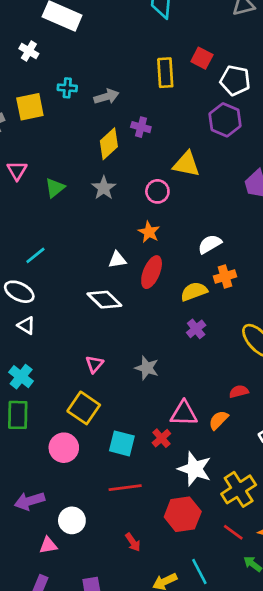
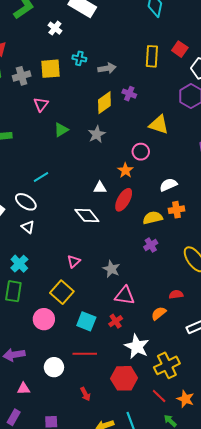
pink triangle: (17, 170) -> (41, 104), moved
pink circle: (157, 191) -> (141, 152), moved
pink triangle: (184, 413) -> (125, 296), moved
white circle: (72, 520) -> (54, 367), moved

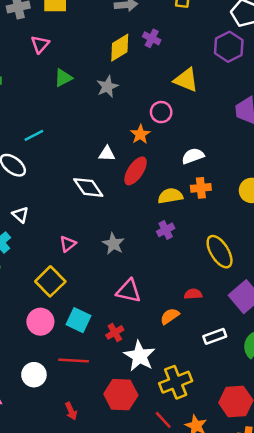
white triangle: (28, 227) -> (20, 215), moved
gray star: (111, 269) -> (113, 244), moved
pink circle: (44, 319) -> (40, 322), moved
red cross: (116, 321) -> (115, 332), moved

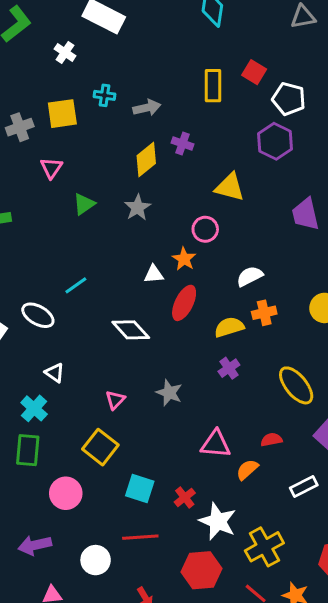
cyan line: (34, 135) -> (76, 285), moved
white triangle: (107, 154) -> (154, 274), moved
pink triangle: (129, 291) -> (216, 444), moved
pink circle: (40, 322) -> (66, 493), moved

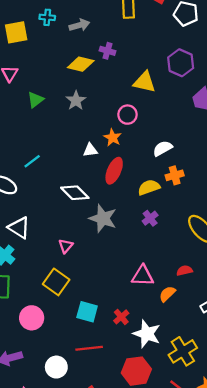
purple hexagon: (275, 141) -> (181, 63), moved
yellow diamond: (146, 159) -> (81, 64), turned 55
white triangle: (55, 373) -> (19, 228), size x1.5
gray star: (169, 393) -> (103, 218), moved, size x1.4

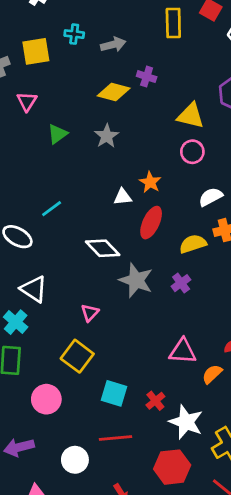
pink circle: (127, 115) -> (192, 152), moved
purple cross: (150, 218) -> (181, 283), moved

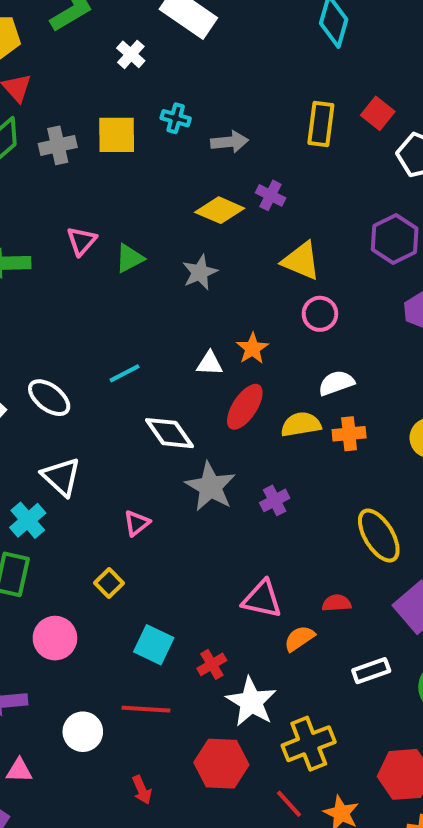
pink triangle: (27, 101) -> (82, 241), moved
yellow triangle: (191, 116) -> (301, 261), moved
cyan line: (52, 209) -> (125, 373), moved
yellow semicircle: (193, 244) -> (301, 424), moved
yellow square: (77, 356) -> (109, 583), size x0.6

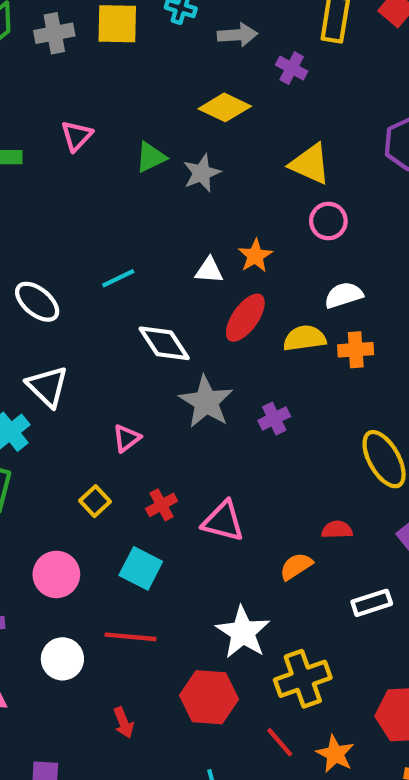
purple cross: (271, 195) -> (292, 68), moved
green triangle: (130, 258) -> (151, 157), moved
pink triangle: (262, 599) -> (223, 521), moved
pink circle: (55, 638) -> (56, 574), moved
red cross: (212, 664) -> (162, 505), moved

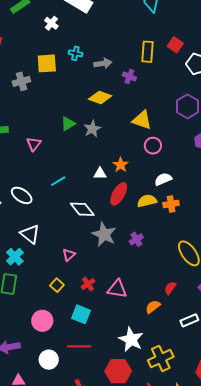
gray cross: (54, 33) -> (21, 81), moved
pink triangle: (77, 136) -> (34, 144), moved
red semicircle: (337, 530) -> (170, 288), turned -48

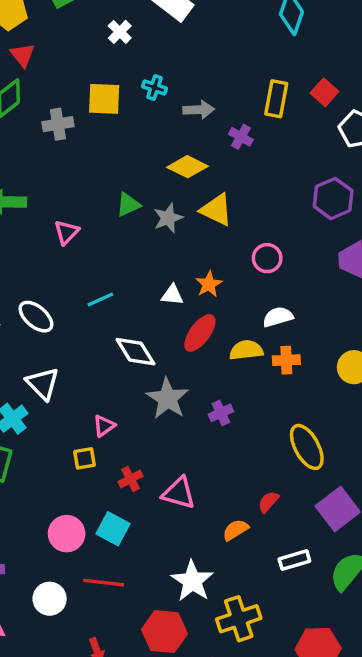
yellow triangle: (142, 120) -> (216, 210), moved
yellow square: (57, 285) -> (84, 458), moved, turned 32
pink circle: (42, 321) -> (67, 534), moved

